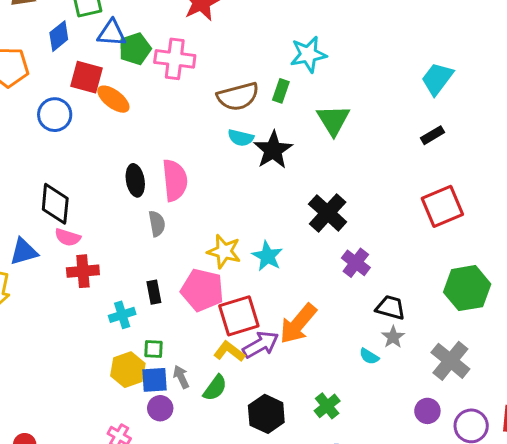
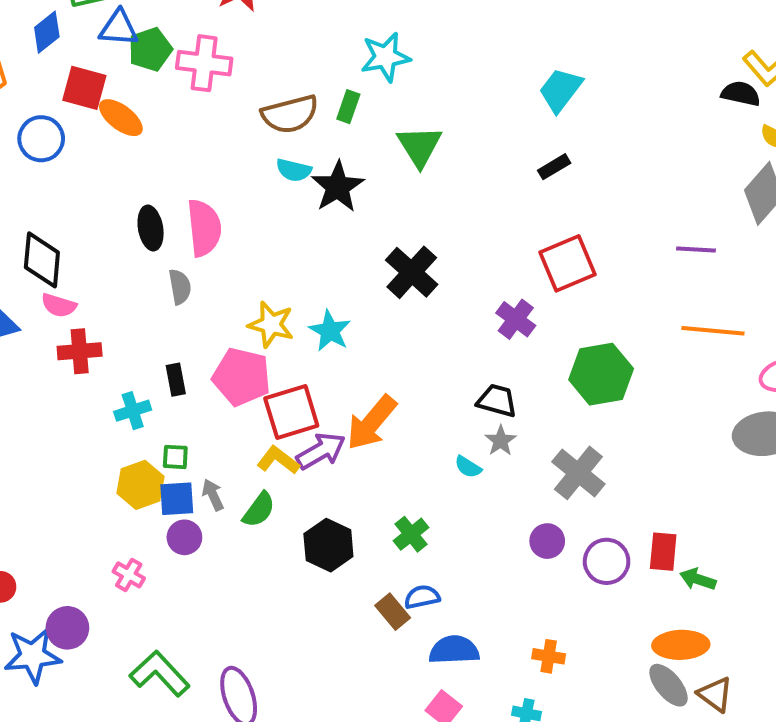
purple cross: (356, 263) -> (516, 319), moved

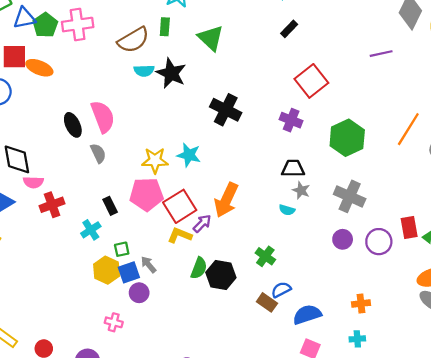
orange line: (713, 331) -> (408, 129), moved, turned -48
purple arrow: (321, 451) -> (202, 224), size x0.7
green semicircle: (259, 510) -> (199, 268), moved

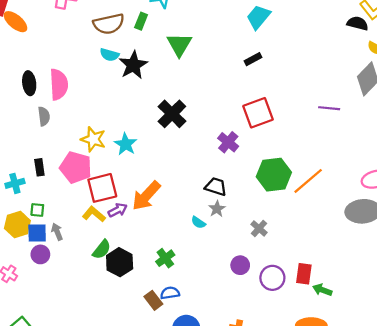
orange line: (408, 129) -> (308, 181), moved
gray cross: (350, 196) -> (259, 228), size x0.6

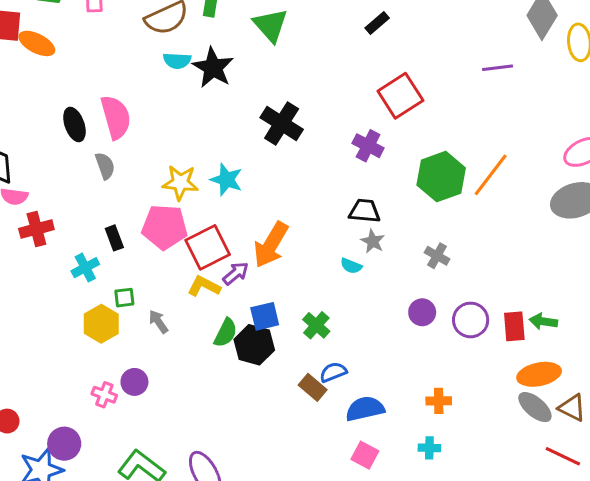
blue square: (37, 233) -> (265, 316), moved
purple circle: (40, 254) -> (134, 382), moved
red rectangle: (304, 274) -> (514, 326), moved

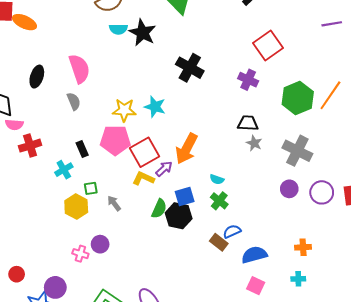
black ellipse: (74, 124) -> (37, 77), moved, turned 40
gray cross: (437, 256) -> (297, 151), size x1.8
cyan semicircle: (351, 266) -> (217, 179), moved

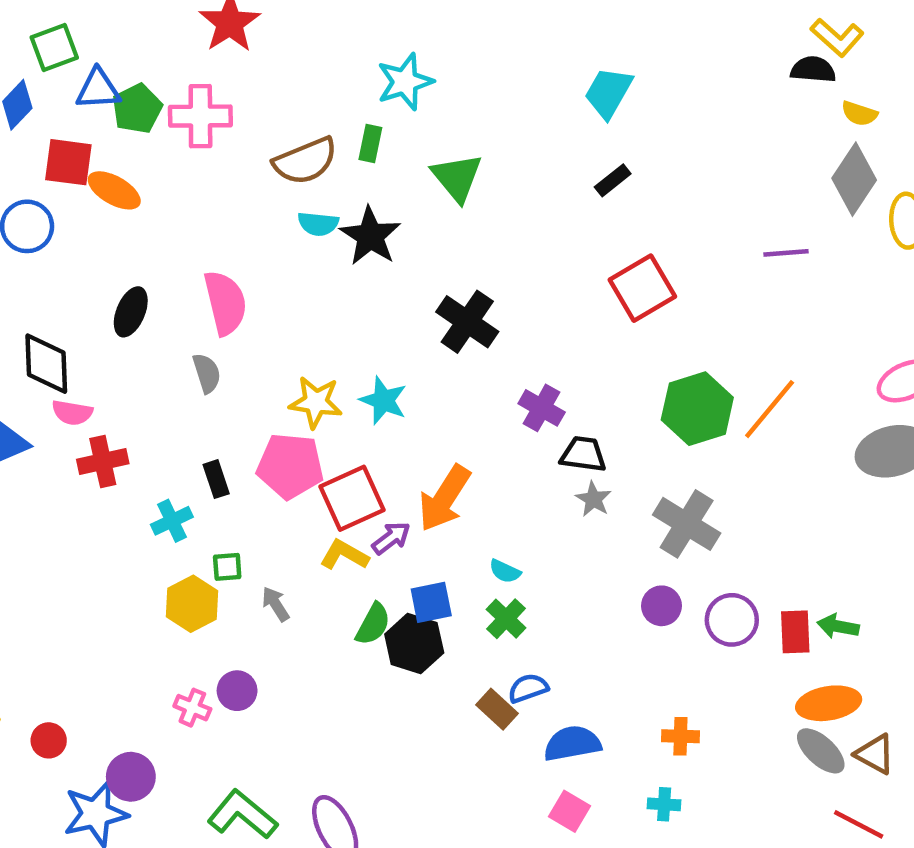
purple cross: (248, 80) -> (542, 408), moved

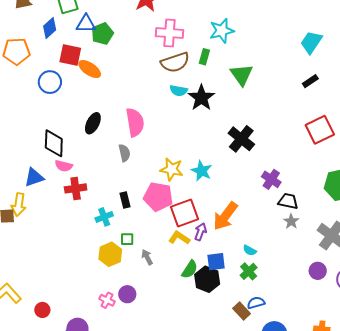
pink cross: (200, 116) -> (170, 33), moved
purple arrow: (391, 538) -> (201, 232), turned -36

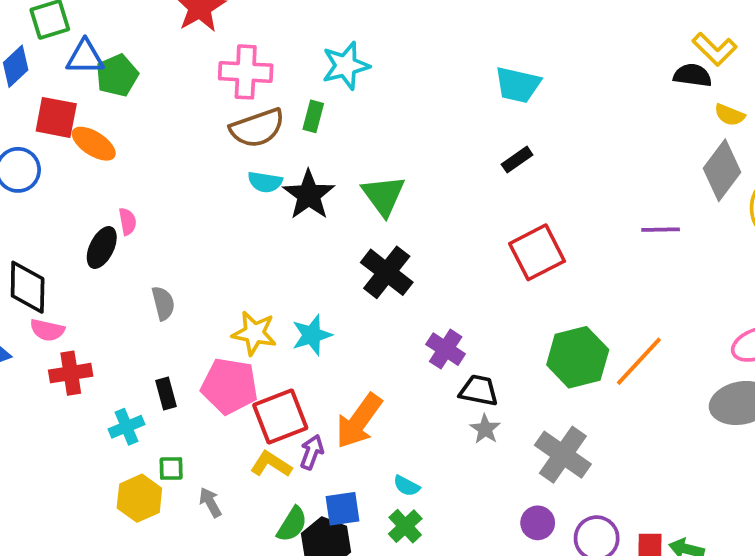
cyan trapezoid: (311, 42) -> (518, 85), turned -110
green triangle: (242, 75) -> (384, 195), moved
pink semicircle: (135, 122) -> (128, 221), moved, size x0.5
cyan star: (202, 171) -> (312, 335), turned 30

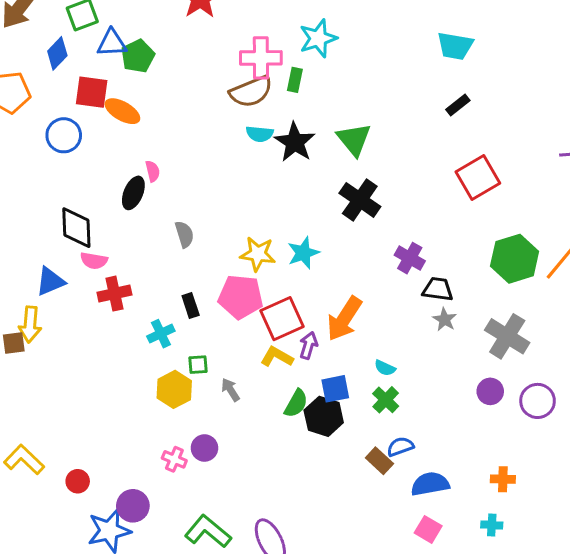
pink cross: (246, 72) -> (261, 58), moved

